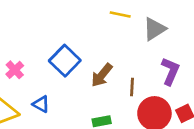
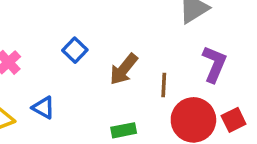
blue square: (65, 61) -> (75, 50), size x0.6

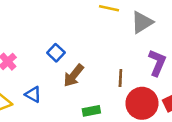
brown arrow: (124, 69) -> (74, 75), moved

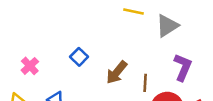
brown arrow: (74, 75) -> (117, 72), moved

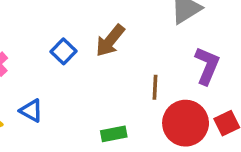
brown arrow: (117, 72) -> (110, 41), moved

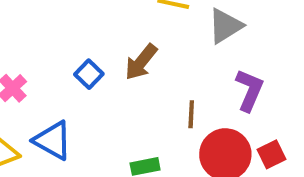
blue triangle: (31, 111) -> (53, 140), size x1.5

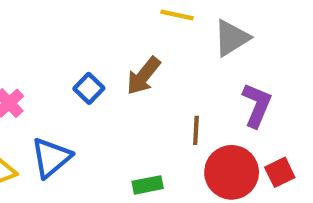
blue triangle: (53, 140) -> (51, 158), turned 51

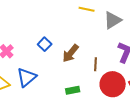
brown arrow: (143, 76) -> (71, 53), moved

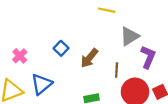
gray triangle: (113, 20) -> (130, 36), moved

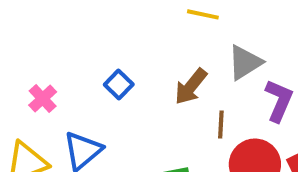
brown arrow: (89, 58) -> (191, 87), moved

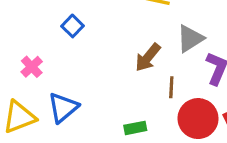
blue square: (119, 84) -> (72, 26), moved

